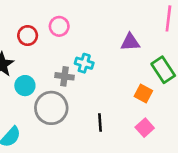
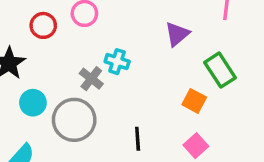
purple triangle: (130, 42) -> (177, 34), turned -36
gray cross: (64, 76) -> (91, 79), turned 30
cyan circle: (25, 86) -> (33, 103), moved

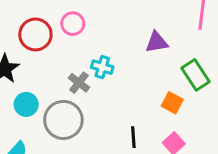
red circle: (43, 25) -> (35, 34), size x1.4
purple triangle: (177, 34) -> (157, 42), turned 30
black line: (138, 139) -> (133, 137), moved

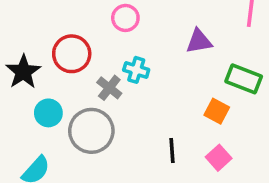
pink circle: (73, 24) -> (125, 18), moved
red circle: (35, 34) -> (72, 54), moved
green rectangle: (196, 75) -> (244, 79), turned -36

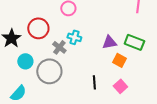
purple triangle: (199, 41) -> (109, 42), moved

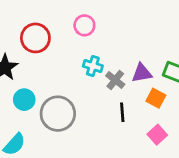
red circle: (38, 28) -> (35, 38), moved
gray cross: (59, 47) -> (115, 80), moved
black line: (94, 82) -> (122, 112), moved

